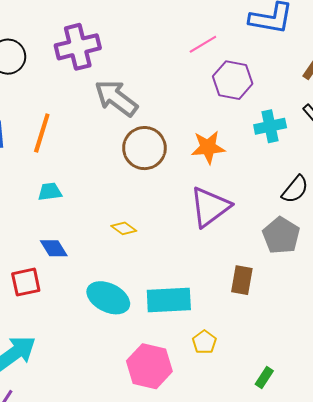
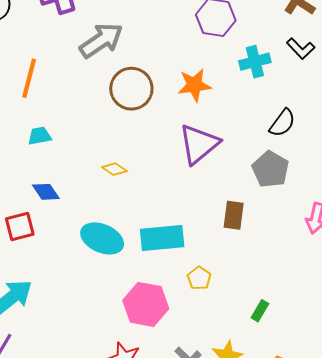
gray arrow: (116, 98) -> (101, 40), turned 111

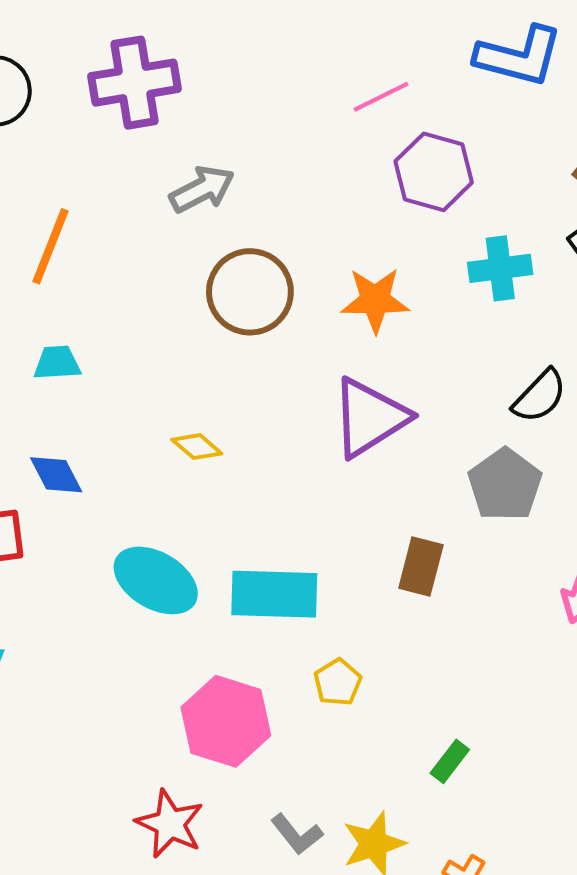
gray arrow: (101, 40) -> (202, 189), size x0.7

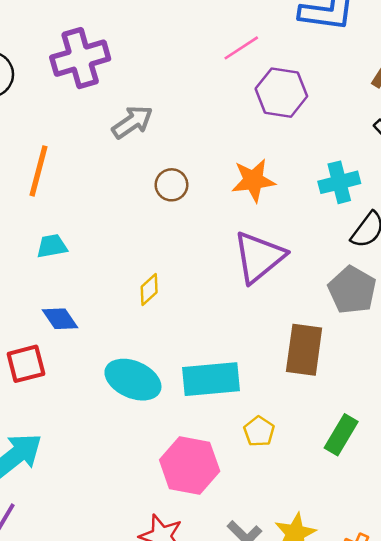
cyan cross: (500, 268) -> (339, 182), moved
brown circle: (250, 292) -> (171, 185), size x0.6
yellow diamond: (197, 447) -> (149, 289), turned -76
brown rectangle: (421, 567) -> (304, 350), size x1.4
green rectangle: (450, 761) -> (341, 435), moved, size x1.4

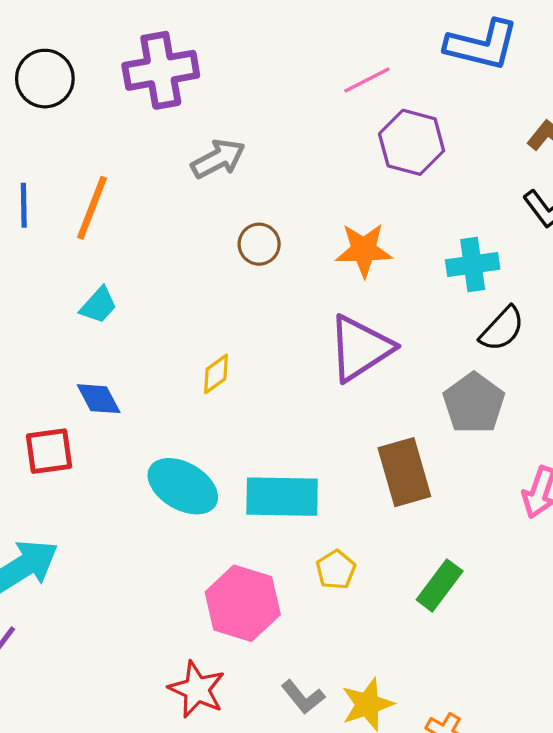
cyan trapezoid: (52, 246) -> (98, 305), turned 136
brown rectangle: (304, 350) -> (404, 472), turned -30

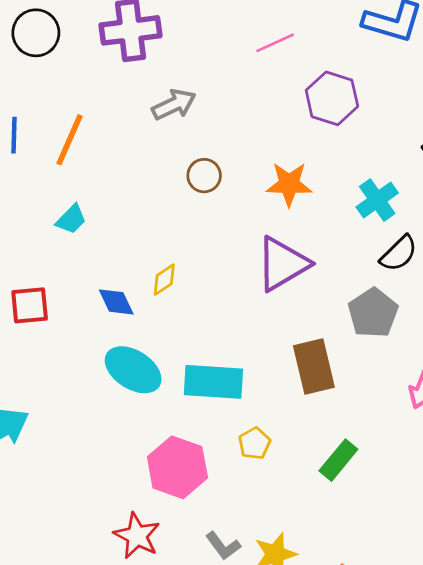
pink line: (367, 80) -> (275, 43), moved
cyan cross: (473, 265) -> (377, 200), turned -30
blue diamond: (99, 399) -> (116, 302), moved
red square: (49, 451) -> (30, 305), moved

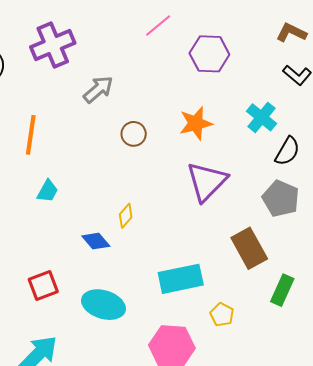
red square: (30, 305) -> (43, 286), moved
cyan ellipse: (133, 370) -> (103, 305), moved
green rectangle: (338, 460) -> (282, 290), moved

